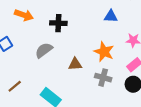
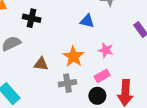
gray cross: (103, 78) -> (67, 83), turned -35

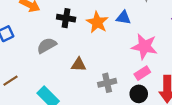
pink star: (106, 50) -> (144, 46), size x1.6
orange star: (73, 57) -> (97, 22), moved

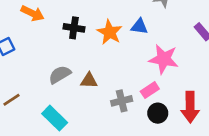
gray semicircle: (47, 46) -> (60, 75), moved
pink rectangle: (142, 73) -> (150, 90), moved

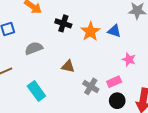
pink star: (164, 59) -> (129, 59), size x0.6
gray semicircle: (60, 75) -> (34, 48), moved
gray cross: (122, 101) -> (91, 86), turned 35

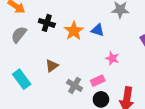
gray semicircle: (34, 48) -> (19, 35), moved, turned -30
brown triangle: (68, 66) -> (52, 66), turned -48
cyan rectangle: (36, 91) -> (22, 79), moved

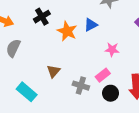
black cross: (47, 23) -> (42, 17), moved, turned -35
blue triangle: (98, 30) -> (91, 25), turned -32

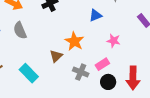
orange star: (67, 31) -> (74, 41), moved
gray semicircle: (13, 48) -> (20, 30), turned -54

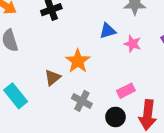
pink star: (113, 41) -> (133, 44), moved
pink rectangle: (102, 64) -> (126, 91), moved

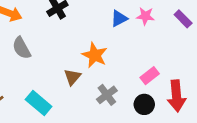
pink star: (133, 44) -> (145, 16), moved
gray cross: (82, 101) -> (107, 95), turned 36

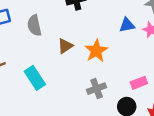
brown triangle: (72, 77) -> (65, 46), moved

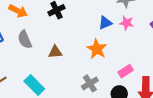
brown triangle: (65, 46) -> (55, 52), turned 40
orange star: (96, 51) -> (97, 49), moved

